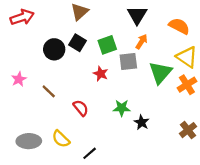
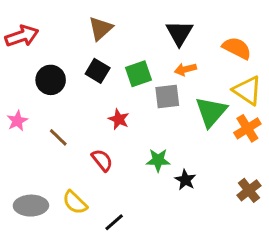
orange arrow: (142, 42) -> (185, 69), turned -136
black circle: (54, 49) -> (51, 80), moved
red star: (101, 74) -> (119, 119), moved

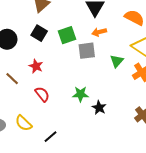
green triangle: (211, 112) -> (117, 61), size x0.6
red star: (119, 119) -> (36, 66), moved

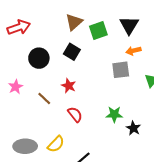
green square: (67, 35) -> (98, 31), moved
yellow semicircle: (24, 123) -> (56, 144), turned -90

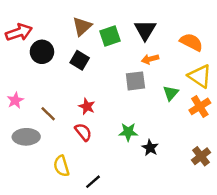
black circle: (39, 58) -> (42, 52), moved
red star: (69, 86) -> (87, 106), moved
yellow semicircle: (56, 144) -> (61, 166), turned 120
gray ellipse: (25, 146) -> (26, 137), moved

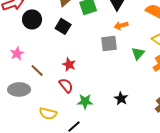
pink star: (15, 100) -> (17, 53), moved
green star: (128, 132) -> (85, 101), moved
yellow semicircle: (61, 166) -> (48, 113), turned -60

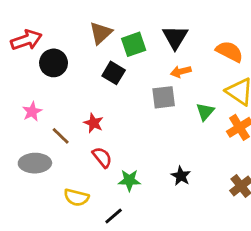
black square: (63, 26) -> (114, 73), moved
red star: (69, 64) -> (94, 123), moved

